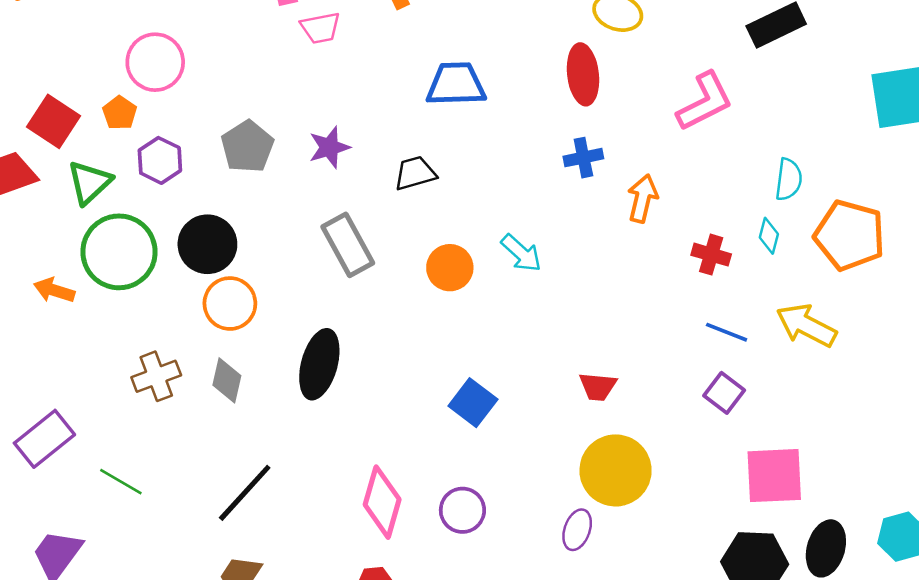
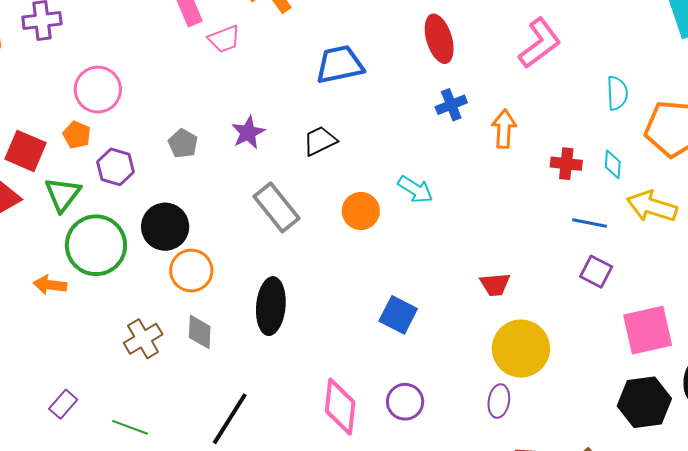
gray pentagon: (247, 147) -> (183, 143), size x0.7
cyan diamond: (769, 236) -> (613, 164), moved
purple rectangle: (44, 439) -> (63, 404), size x0.6

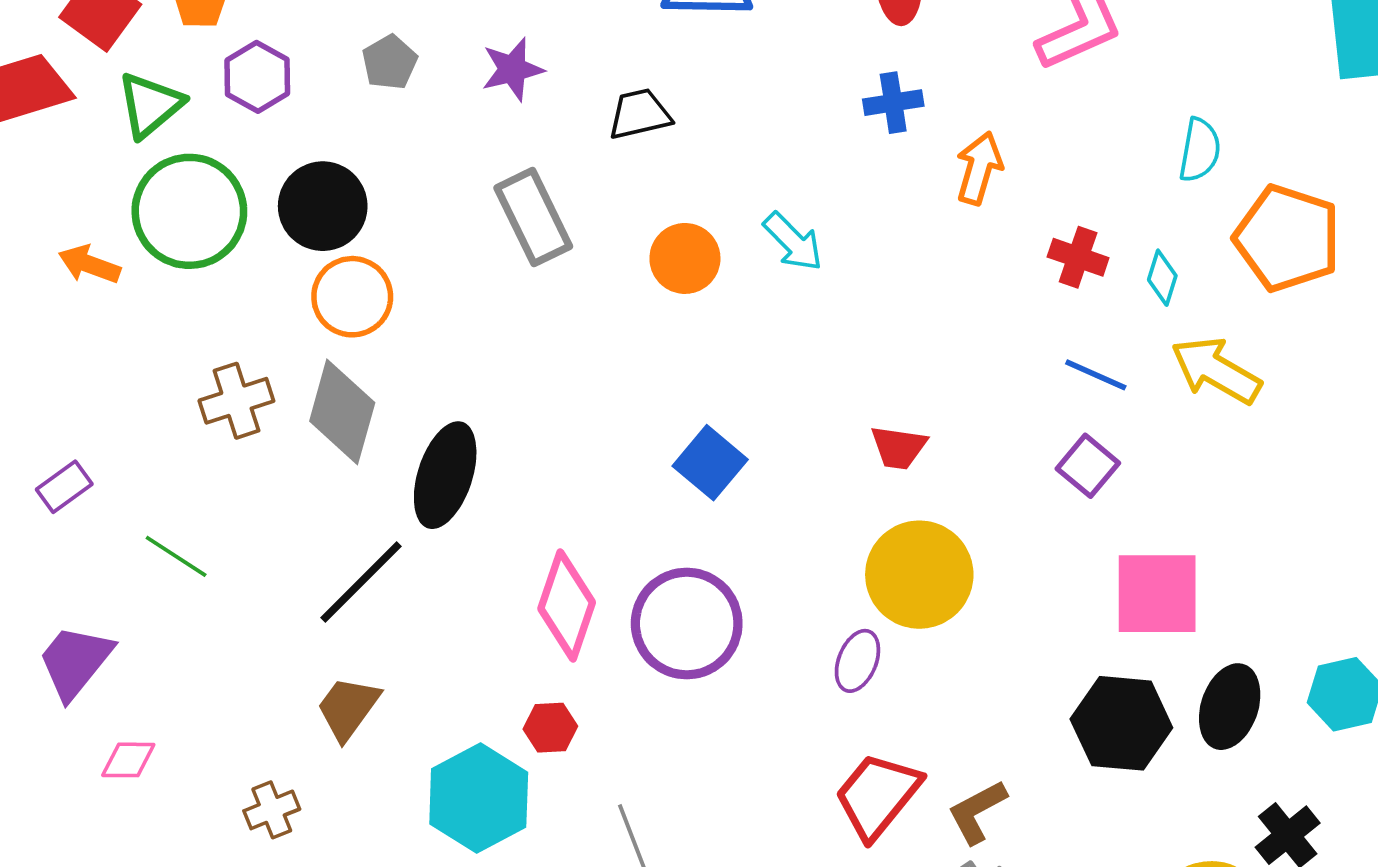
black ellipse: (271, 306) -> (445, 475), moved
gray diamond: (200, 332) -> (342, 412), size x1.5
purple circle: (405, 402) -> (687, 624), size x1.6

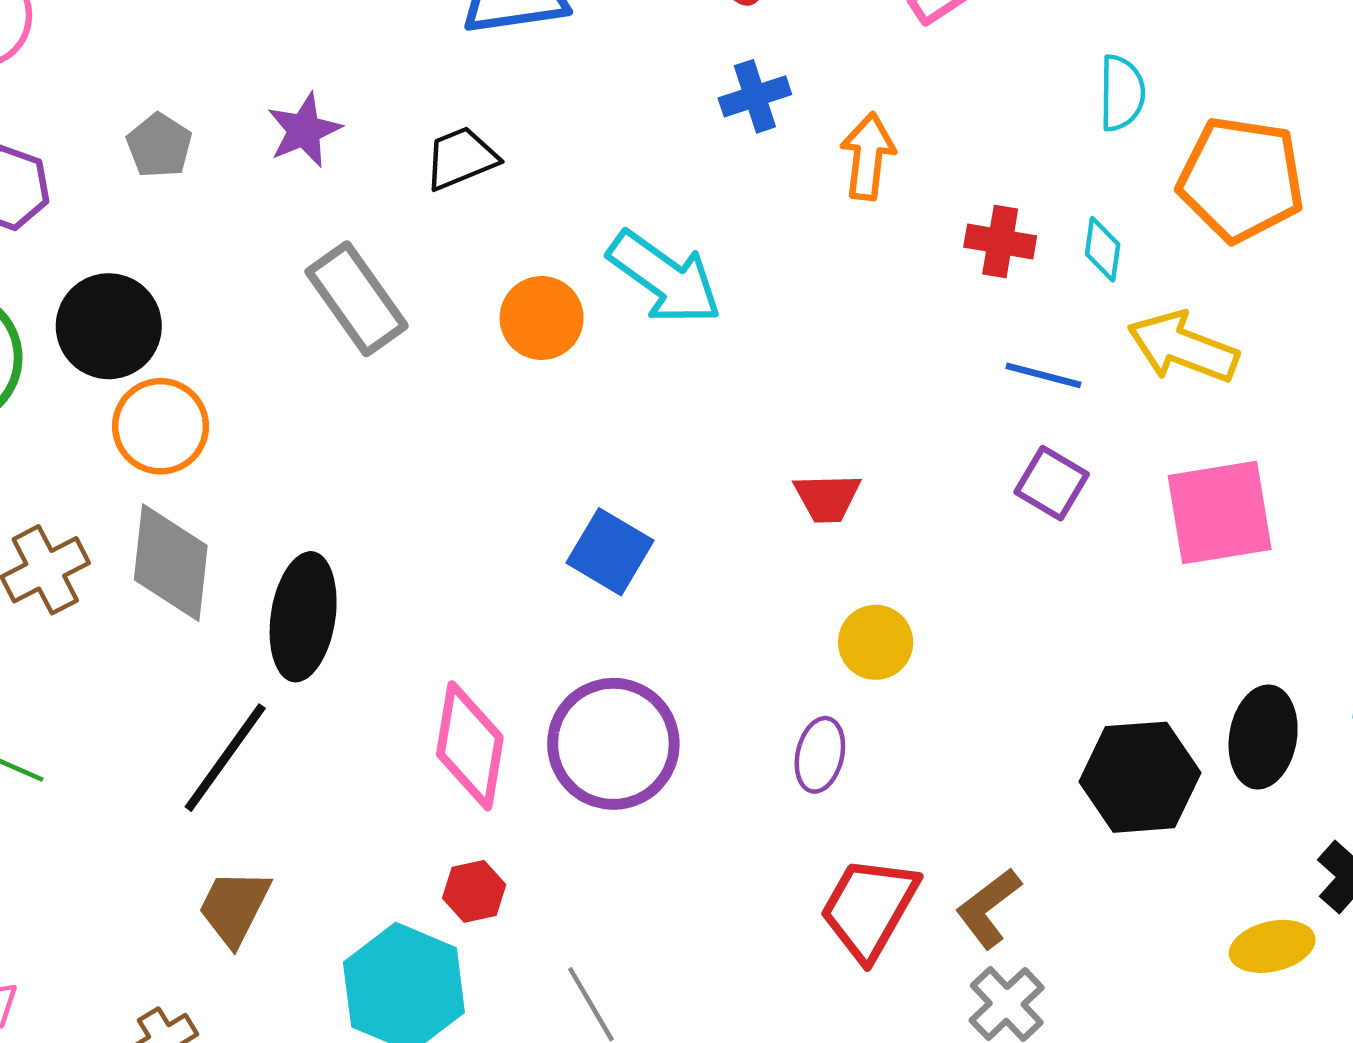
cyan arrow: (793, 242) -> (665, 278), size x1.5
yellow circle: (919, 575) -> (876, 642), size x0.6
pink square: (1157, 594) -> (1220, 512), moved

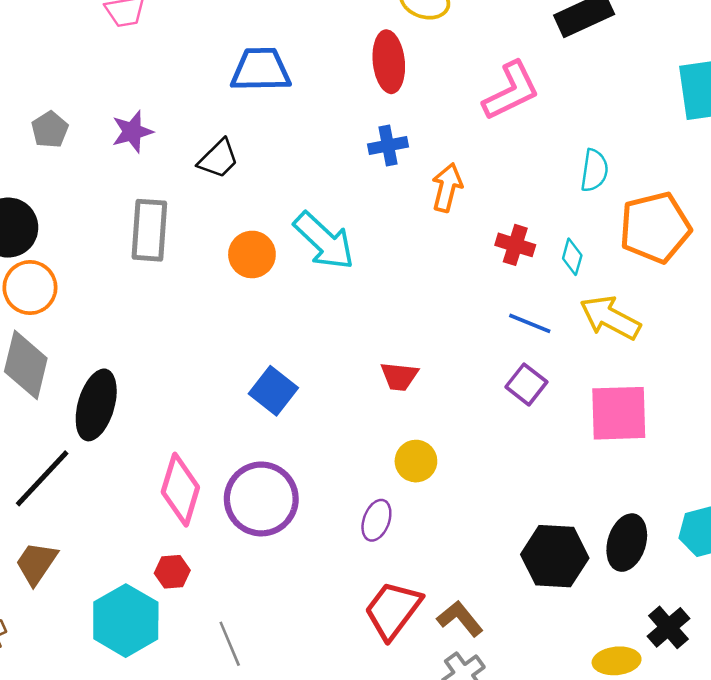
black trapezoid: (461, 158) -> (218, 159), turned 150
orange pentagon: (1241, 179) -> (655, 228), turned -30
gray rectangle: (357, 299) -> (149, 230), turned 32
brown L-shape: (988, 908) -> (460, 619), turned 81

